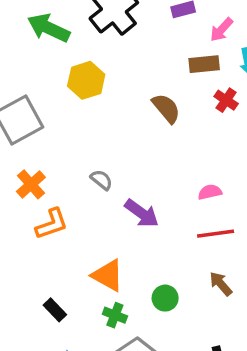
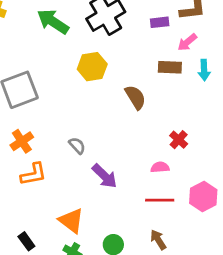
yellow hexagon: (86, 80) -> (92, 67), moved
red cross: (226, 100) -> (179, 140), moved

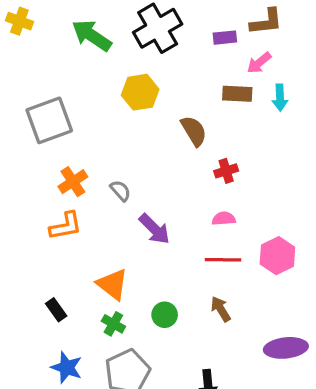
red cross: (179, 140) -> (226, 171), moved, turned 30
orange cross: (22, 141) -> (73, 182), moved

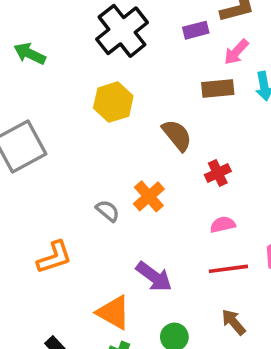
green arrow: (92, 35) -> (30, 54), moved, size x0.7
orange cross: (73, 182) -> (149, 196), moved
purple arrow: (154, 229) -> (154, 277), moved

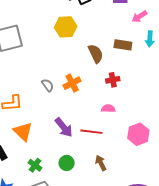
brown rectangle: (218, 89) -> (123, 45), moved
red line: (228, 269) -> (91, 132), moved
orange triangle: (114, 312) -> (23, 132), moved

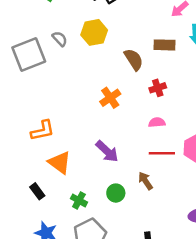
gray semicircle: (48, 85) -> (60, 39), moved
red line: (91, 132) -> (162, 153), moved
brown arrow: (101, 163) -> (145, 181), moved

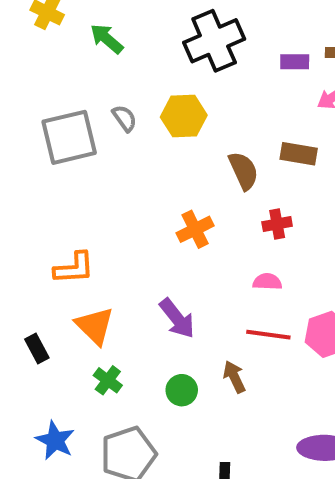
black rectangle: (37, 191) -> (37, 348), moved
green cross: (79, 200) -> (108, 380), moved

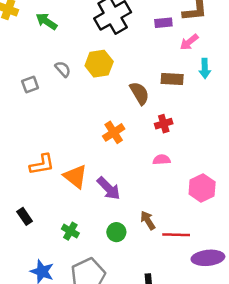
gray square: (69, 137) -> (30, 84), size x0.5
orange triangle: (95, 326) -> (75, 176), moved
red line: (268, 335) -> (176, 235), moved

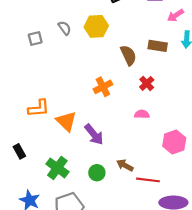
red cross: (164, 124) -> (147, 83), turned -32
brown arrow: (148, 220) -> (125, 165), turned -35
green cross: (70, 231) -> (57, 168), size x1.5

